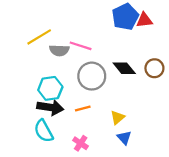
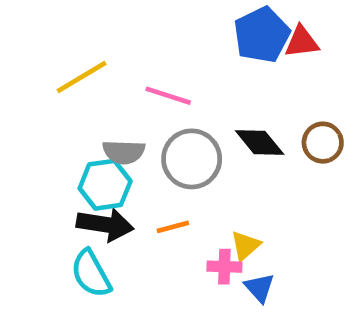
gray semicircle: (59, 50) -> (124, 152), moved
pink cross: (81, 143) -> (224, 267), moved, turned -32

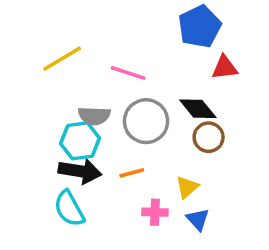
red triangle: (302, 42) -> (225, 68), moved
brown circle: (323, 143) -> (209, 137), moved
pink cross: (224, 267) -> (155, 212), moved

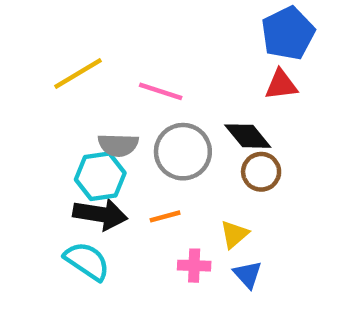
blue pentagon: (200, 27) -> (288, 33), moved
cyan semicircle: (69, 209) -> (87, 261), turned 153

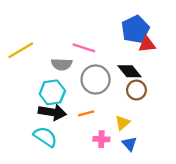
blue pentagon: (288, 33) -> (135, 29), moved
yellow line: (78, 74) -> (21, 50), moved
gray semicircle: (118, 145) -> (62, 64), moved

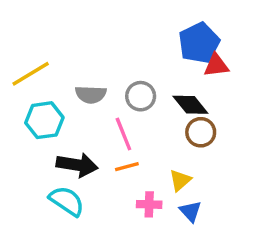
pink line: (84, 48) -> (123, 134), moved, turned 50
gray circle: (96, 79) -> (141, 96), moved, size x0.7
cyan hexagon: (52, 92) -> (44, 120), moved

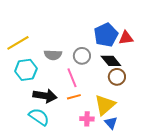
blue pentagon: (199, 43) -> (106, 35), moved
yellow triangle: (180, 180) -> (105, 105), size x1.6

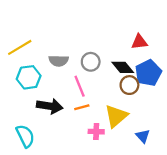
blue pentagon: (106, 35) -> (148, 73), moved
cyan semicircle: (39, 117) -> (25, 136), moved, turned 30
blue triangle: (111, 123) -> (143, 136), moved

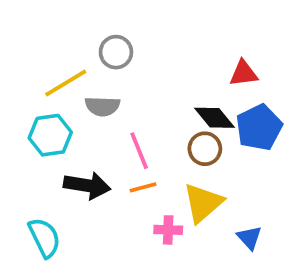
yellow line: (20, 47) -> (66, 83), moved
gray circle: (91, 62) -> (116, 52), moved
brown circle: (129, 85) -> (205, 149), moved

